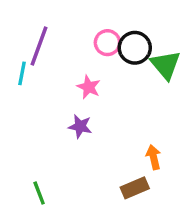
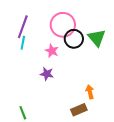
pink circle: (107, 43) -> (63, 25), size x1.6
black circle: (135, 48) -> (74, 39), moved
cyan line: (22, 73) -> (23, 43), moved

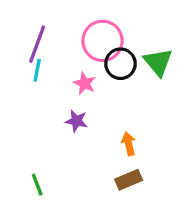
orange arrow: (90, 92) -> (129, 144), moved

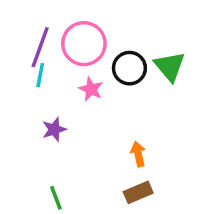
pink circle: (103, 41) -> (84, 44), moved
purple star: (76, 121) -> (54, 129), moved, turned -30
green line: (37, 185) -> (56, 198), moved

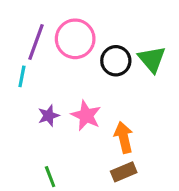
cyan line: (40, 75) -> (22, 76), moved
pink star: (91, 89) -> (86, 116), moved, size x1.4
orange arrow: (138, 154) -> (124, 137), size x1.4

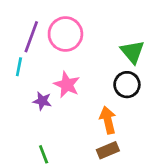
black circle: (116, 61) -> (127, 85), moved
purple star: (49, 116) -> (42, 101), turned 30
pink star: (86, 116) -> (67, 85), moved

